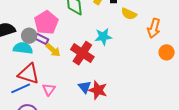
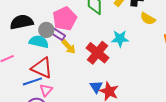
pink triangle: (49, 89) -> (46, 90), moved

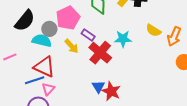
yellow semicircle: (148, 19) -> (153, 30), moved
black semicircle: (22, 22) -> (25, 21), turned 140
purple rectangle: (58, 34) -> (88, 35), moved

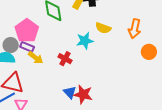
yellow semicircle: (153, 30) -> (103, 28), moved
purple rectangle: (88, 35) -> (27, 47), moved
red cross: (100, 53) -> (65, 59), size x0.6

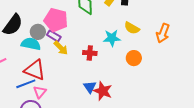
pink pentagon: (27, 31) -> (56, 20), turned -30
orange circle: (149, 52) -> (134, 58), moved
red cross: (65, 59) -> (90, 53), turned -32

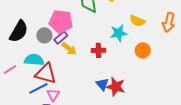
purple rectangle: (54, 36) -> (61, 38), turned -64
cyan semicircle: (31, 44) -> (34, 60), moved

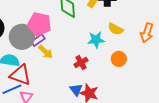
gray circle: (44, 35) -> (22, 37), size x1.6
red cross: (98, 50) -> (81, 62), moved, turned -32

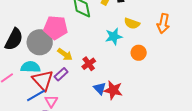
purple rectangle: (38, 40) -> (61, 74), moved
red cross: (81, 62) -> (89, 64), moved
red triangle: (20, 75) -> (43, 80), turned 35

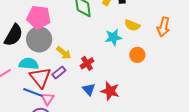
pink pentagon: (56, 28) -> (39, 17), moved
blue triangle: (100, 88) -> (89, 89), moved
blue line: (36, 96) -> (33, 92), turned 48

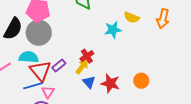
yellow arrow: (64, 53) -> (82, 67), moved, turned -91
orange circle: (137, 55) -> (141, 81), moved
blue line: (33, 92) -> (33, 86), turned -36

